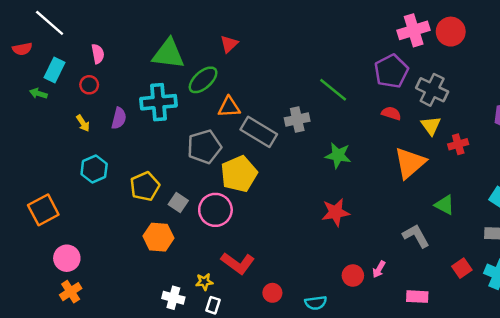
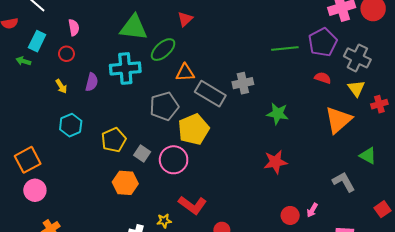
green line: (333, 90) -> (285, 48), moved, turned -45
pink circle: (67, 258) -> (35, 190), moved

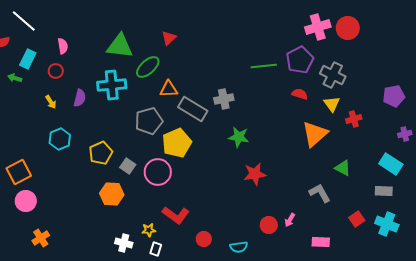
green star: (278, 114) -> (239, 137), moved

